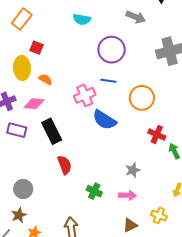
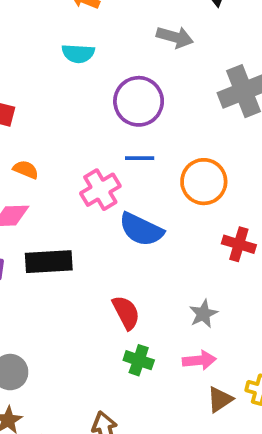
black rectangle: (52, 131) -> (49, 262), turned -60
red semicircle: (65, 165) -> (126, 313), moved
brown triangle: (130, 225) -> (220, 399), moved

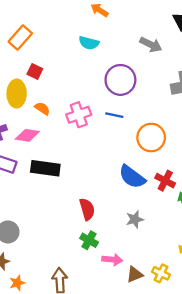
pink cross: (100, 190) -> (79, 115), moved
blue semicircle: (141, 229) -> (132, 177), moved
pink arrow: (199, 360) -> (112, 260), moved

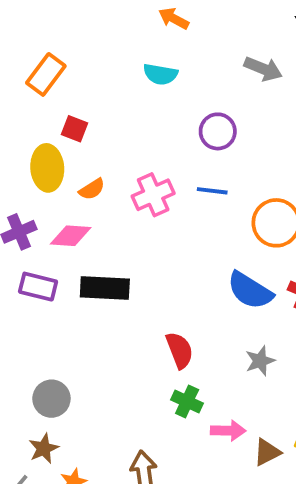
purple circle: (120, 80) -> (218, 131), size x0.7
orange semicircle: (42, 108) -> (92, 189), turned 119

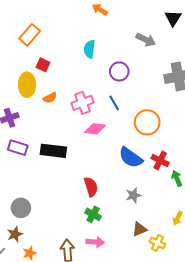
cyan semicircle: (160, 74) -> (89, 49), moved, turned 84
blue line: (212, 191) -> (114, 103), turned 49
pink diamond: (71, 236) -> (95, 129), moved
pink arrow: (228, 431) -> (95, 242), moved
brown triangle: (267, 452) -> (140, 229), moved

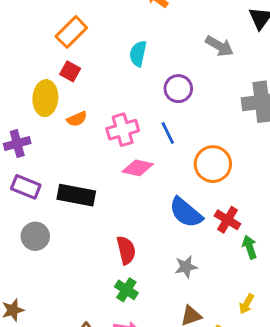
orange rectangle: (30, 35) -> (71, 32), moved
gray circle: (21, 208) -> (35, 236), moved

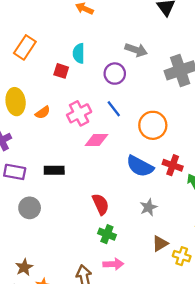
gray arrow: (219, 46) -> (136, 50), moved
red square: (70, 71) -> (61, 71), moved
black rectangle: (76, 195) -> (54, 170), size x0.7

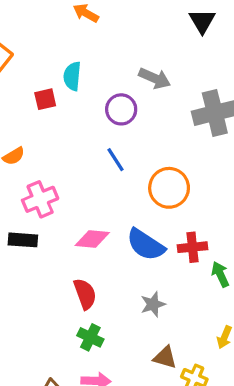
red square: (61, 71) -> (45, 99), turned -35
pink cross: (79, 113) -> (40, 199), moved
pink diamond: (96, 140) -> (92, 239), moved
red cross: (173, 165) -> (192, 247), turned -30
brown triangle: (160, 244) -> (165, 357), turned 42

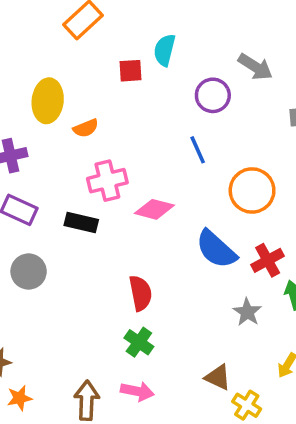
pink diamond: (92, 239) -> (154, 209), moved
red cross: (192, 247) -> (268, 260), turned -32
gray star: (153, 304) -> (247, 312), moved, turned -30

